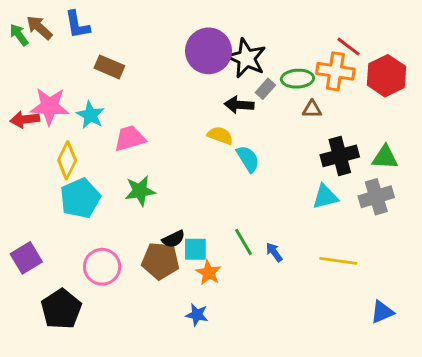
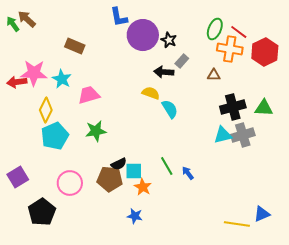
blue L-shape: (77, 25) -> (119, 17), moved
black star: (246, 58) -> (169, 40), size x0.6
green ellipse: (297, 79) -> (215, 29), moved, turned -65
gray cross: (376, 197) -> (243, 135), moved
yellow line: (338, 261) -> (237, 224), moved

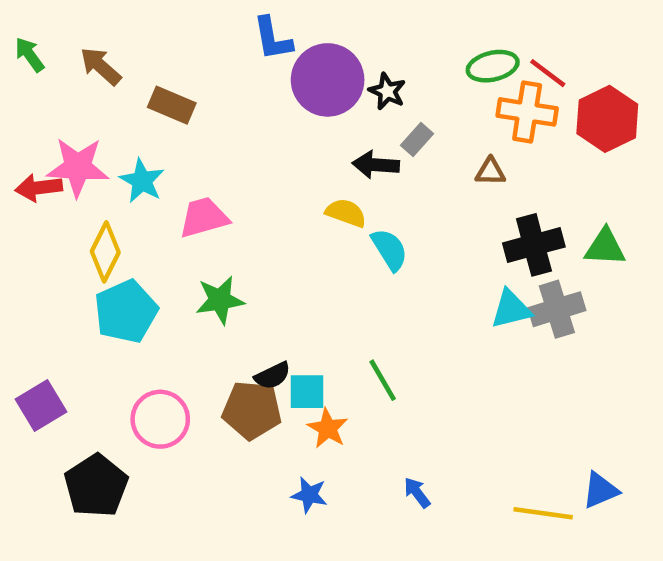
brown arrow: (27, 19) -> (101, 66), moved
green ellipse: (215, 29) -> (493, 66), turned 55
blue arrow: (188, 173) -> (417, 493), moved

